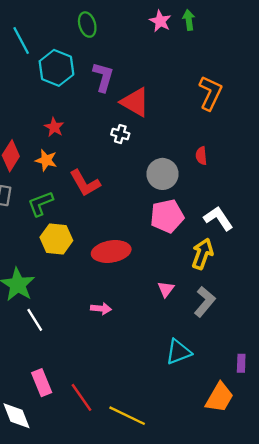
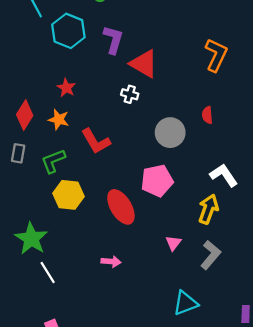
pink pentagon: (167, 216) -> (157, 181), moved
red ellipse: (111, 251) -> (121, 207), turned 68

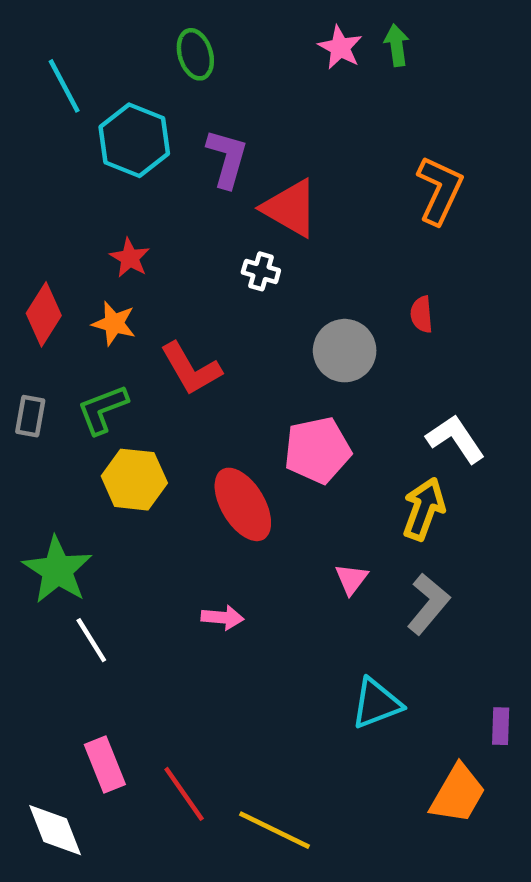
gray rectangle: (18, 153) -> (30, 416), moved

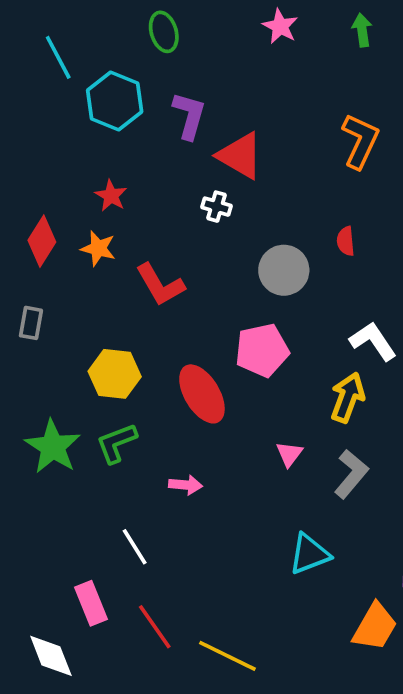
green arrow: (397, 45) -> (362, 30), moved
green L-shape: (103, 409) -> (116, 443), moved
white line: (91, 640) -> (135, 547), moved

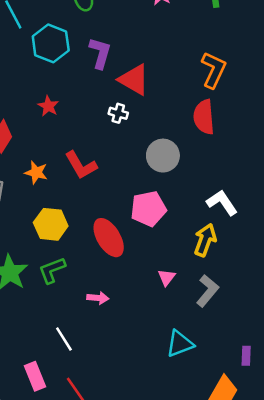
red semicircle: (346, 241) -> (204, 117), moved, size x1.8
orange star: (98, 248) -> (36, 172), moved

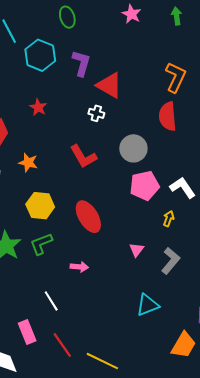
red L-shape: (81, 165) -> (83, 156), moved
pink pentagon: (148, 209) -> (145, 186), moved
yellow arrow: (205, 240) -> (169, 219), size x0.6

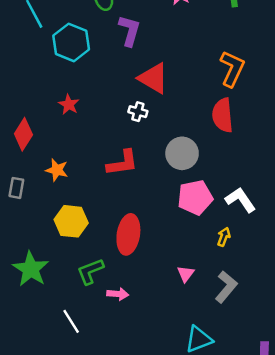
purple L-shape: (81, 63) -> (130, 31), moved
red L-shape: (83, 156) -> (122, 163), turned -68
red ellipse: (88, 217) -> (128, 234), turned 40
green L-shape: (41, 244) -> (90, 271), moved
white line: (51, 301) -> (71, 321), moved

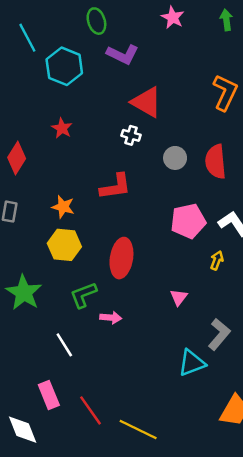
purple L-shape: (130, 31) -> (123, 54), turned 100
red semicircle: (223, 115) -> (216, 162), moved
gray circle: (182, 153) -> (175, 158), moved, size x0.7
orange star: (57, 170) -> (63, 207), moved
gray L-shape: (226, 287) -> (219, 334), moved

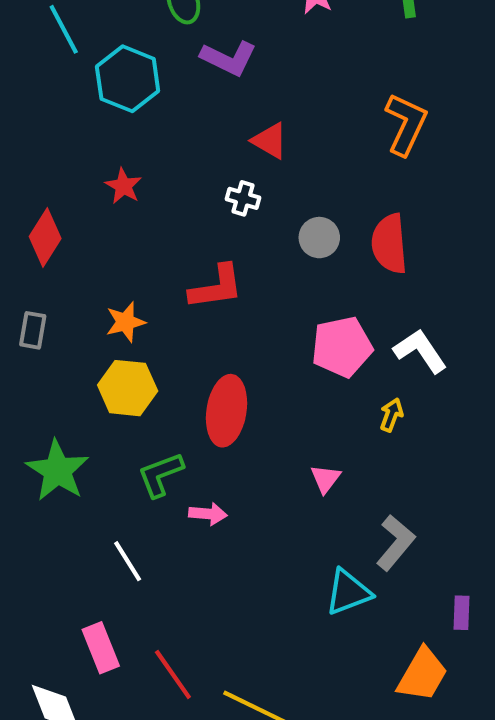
red triangle: (146, 102) -> (270, 141), size x0.7
orange star: (63, 207) -> (126, 322), turned -30

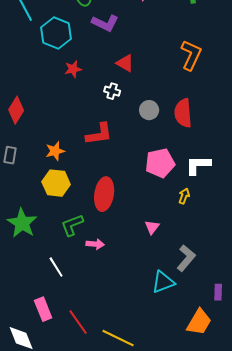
red star: (123, 186) -> (73, 69), moved, turned 30
white L-shape: (420, 351) -> (198, 165), turned -56

